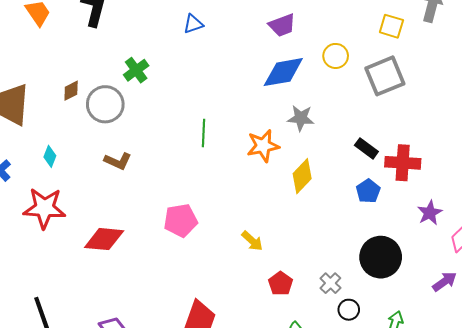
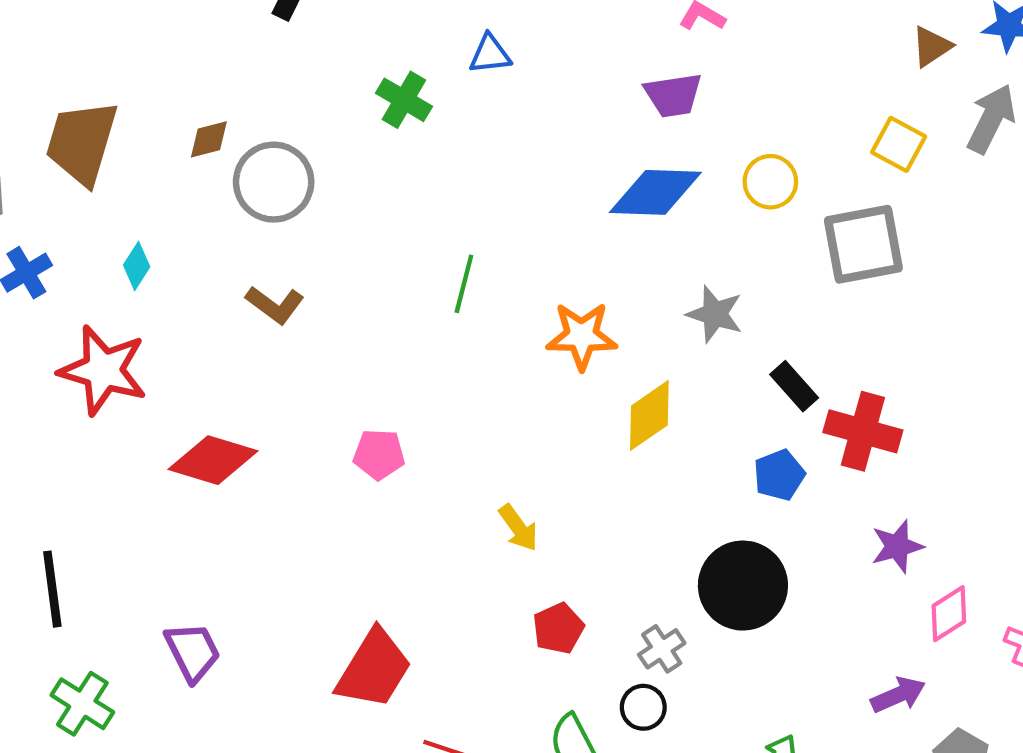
green cross: (136, 70) -> (404, 100), moved, turned -35
gray star: (301, 118) -> (715, 314), moved
pink pentagon: (181, 220) -> (379, 454), size x0.7
black circle: (381, 257) -> (743, 586), moved
black circle: (349, 310) -> (643, 707), moved

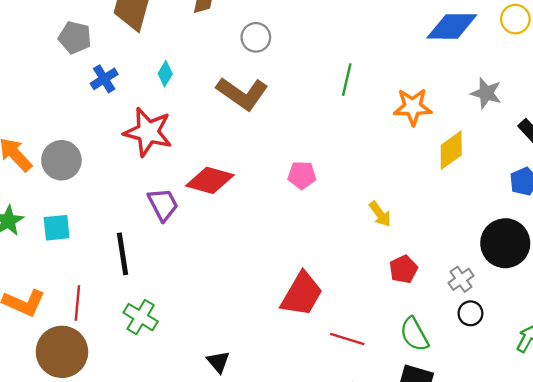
gray circle: (274, 182) -> (256, 37), moved, size x0.7
brown L-shape: (275, 305) -> (242, 93), size x1.6
purple trapezoid: (193, 652) -> (163, 204), moved
black circle: (643, 707) -> (470, 313), moved

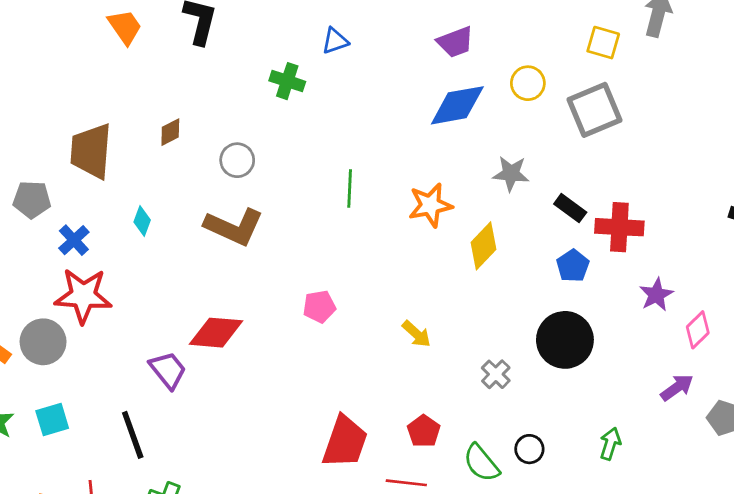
red star: (148, 132) -> (83, 296), moved
red pentagon: (403, 269) -> (424, 431), moved
gray cross: (461, 279) -> (496, 374), moved
black circle: (470, 313) -> (529, 449), moved

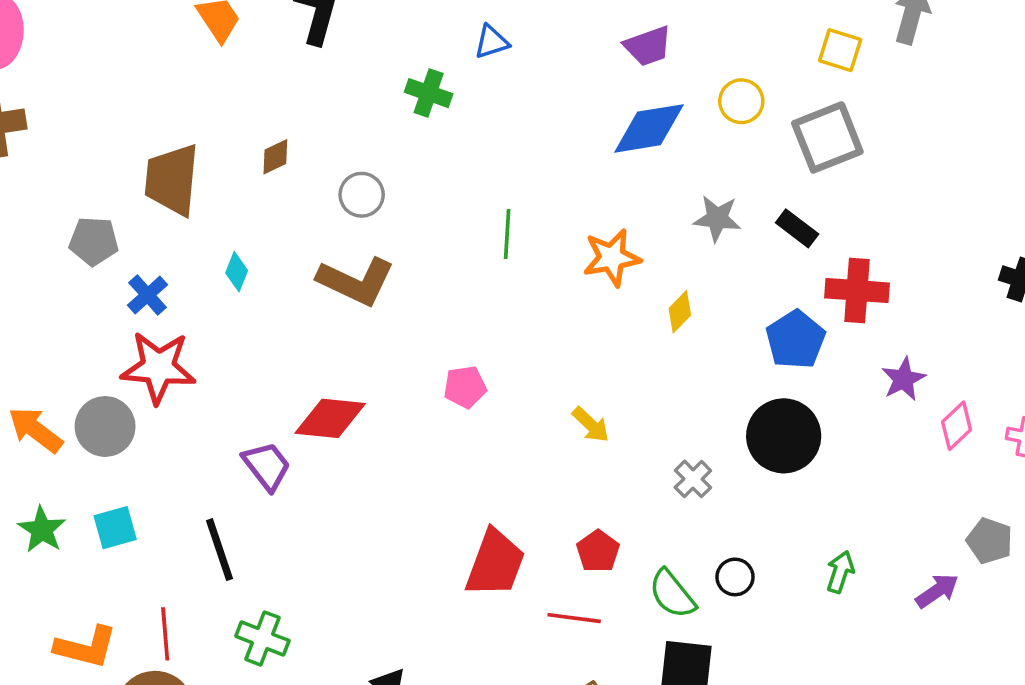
black rectangle: (570, 208) -> (797, 228), moved
yellow diamond: (483, 246) -> (680, 312), size x0.7
blue pentagon: (573, 266) -> (796, 340), size x1.4
purple arrow: (677, 388) -> (937, 591), moved

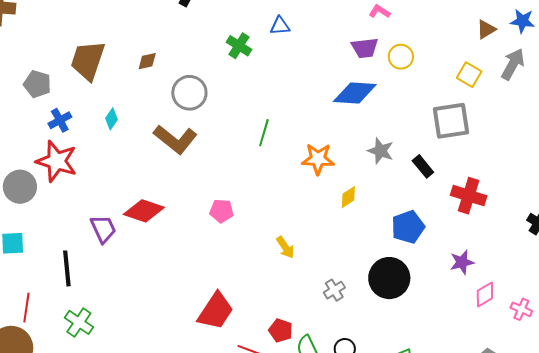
yellow circle: (741, 101) -> (401, 57), moved
gray circle: (362, 195) -> (189, 93), size x1.4
red cross: (857, 290) -> (469, 196), moved
red pentagon: (598, 551) -> (281, 330), moved, turned -30

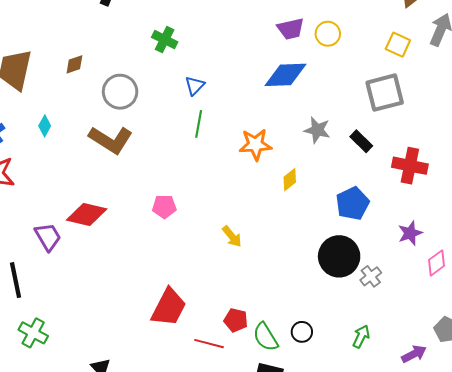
blue triangle: (280, 26) -> (195, 86), moved, turned -35
gray cross: (334, 290) -> (371, 276), moved

